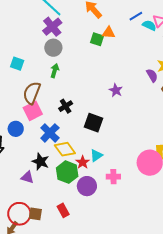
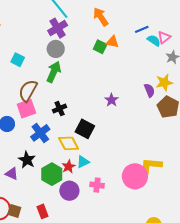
green arrow: (55, 71) -> (54, 72), size x1.5
yellow diamond: (65, 149) -> (69, 143), moved

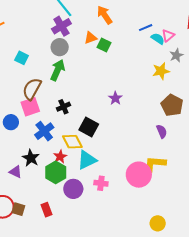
orange triangle: (113, 42) -> (91, 38), moved, turned -32
yellow star: (164, 83) -> (161, 71), moved
purple semicircle: (149, 90) -> (162, 131), moved
cyan triangle: (83, 162) -> (87, 160), size x1.5
red star: (69, 167) -> (60, 157), moved

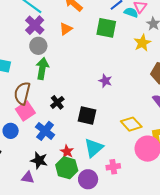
green square: (104, 45) -> (106, 28), moved, size x1.5
yellow diamond: (72, 142) -> (131, 124), moved

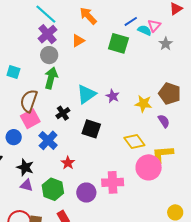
yellow star: (142, 43) -> (143, 104), moved, turned 30
cyan triangle: (94, 148) -> (86, 94), moved
black star: (39, 160) -> (25, 167), moved
pink cross: (113, 167) -> (113, 182), size x1.5
green hexagon: (67, 168) -> (53, 189), moved

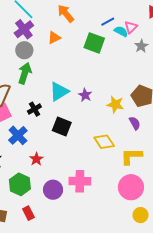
pink circle: (149, 167) -> (131, 187), moved

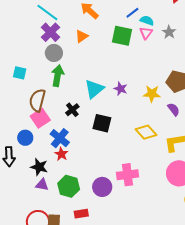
pink triangle: (131, 27) -> (146, 33), moved
red star: (36, 159) -> (61, 154), moved
red rectangle: (28, 213) -> (81, 214), turned -64

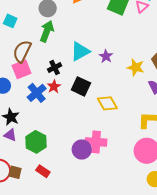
yellow diamond: (146, 132) -> (107, 103), moved
red star: (61, 154) -> (54, 86), moved
purple circle: (102, 187) -> (82, 150), moved
red rectangle: (81, 214) -> (43, 171), turned 32

